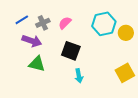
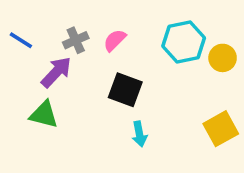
blue line: (22, 20) -> (21, 40), moved, turned 64
purple arrow: (32, 41) -> (56, 72), turned -66
green triangle: (37, 64) -> (44, 115), moved

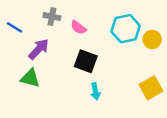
gray cross: (76, 40) -> (52, 17), moved, turned 35
pink semicircle: (115, 40) -> (78, 27), turned -98

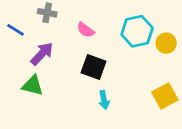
gray cross: (52, 17) -> (47, 13), moved

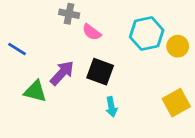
gray cross: (47, 13) -> (69, 14), moved
blue line: (15, 30) -> (17, 49), moved
purple arrow: (42, 54) -> (62, 73), moved

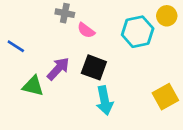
yellow circle: (178, 46) -> (167, 16), moved
cyan arrow: (111, 107) -> (105, 101), size x1.5

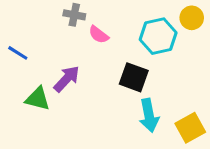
black square: (94, 67) -> (134, 77), moved
yellow square: (165, 97) -> (190, 128), moved
cyan arrow: (105, 101) -> (149, 115), moved

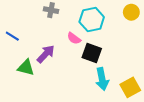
pink semicircle: (99, 35) -> (74, 38), moved
cyan hexagon: (158, 36) -> (92, 20), moved

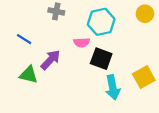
blue line: (12, 36) -> (24, 39), moved
pink semicircle: (74, 38) -> (82, 42), turned -40
yellow square: (130, 87) -> (144, 77), moved

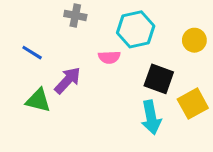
yellow circle: (145, 14) -> (194, 40), moved
black square: (101, 59) -> (159, 79), moved

